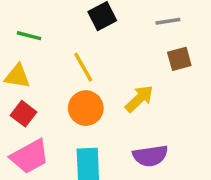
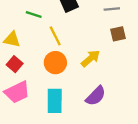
green line: (29, 36) -> (34, 14), moved
purple semicircle: (150, 156) -> (96, 96), turned -40

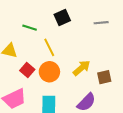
brown square: (118, 34) -> (104, 77), moved
red square: (15, 64) -> (27, 70), moved

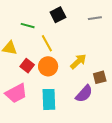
brown square: (104, 77) -> (100, 77), moved

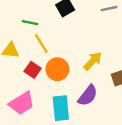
yellow line: (47, 43) -> (41, 44), moved
purple semicircle: (84, 94) -> (88, 96), moved

